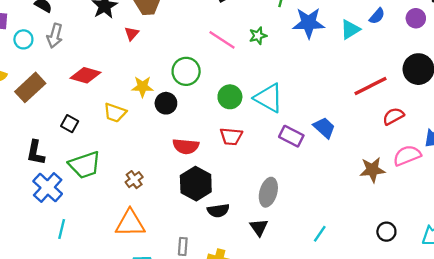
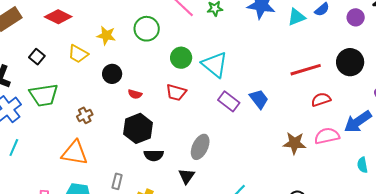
black circle: (166, 103) -> (112, 74), moved
red semicircle: (186, 146) -> (135, 94), size x0.6

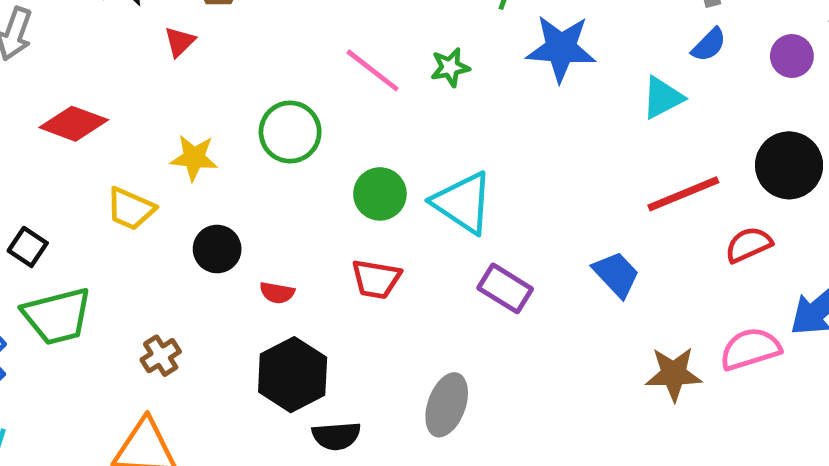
cyan triangle: (297, 17) -> (662, 98), moved
black square: (37, 57) -> (28, 247), moved
blue trapezoid: (259, 99) -> (616, 274), moved
red semicircle: (321, 100) -> (748, 245), moved

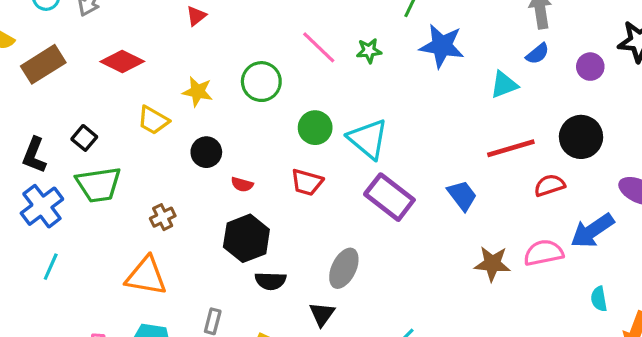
purple rectangle: (505, 288) -> (389, 197), size x1.4

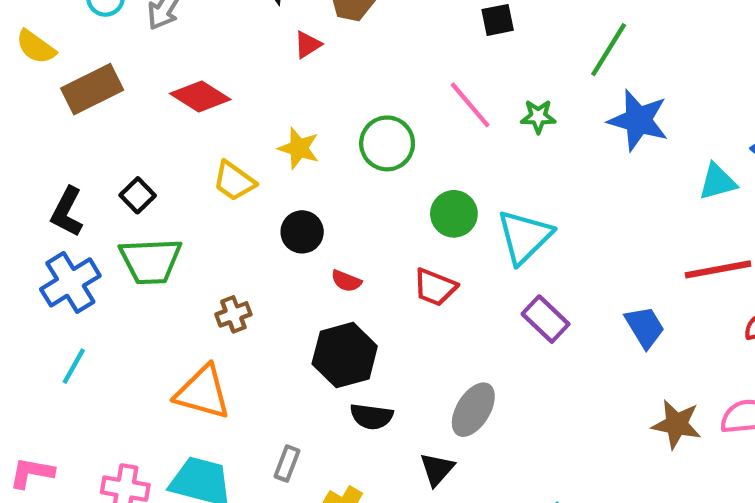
cyan triangle: (368, 139) -> (524, 237), turned 30
purple rectangle: (389, 197) -> (546, 319), size x0.7

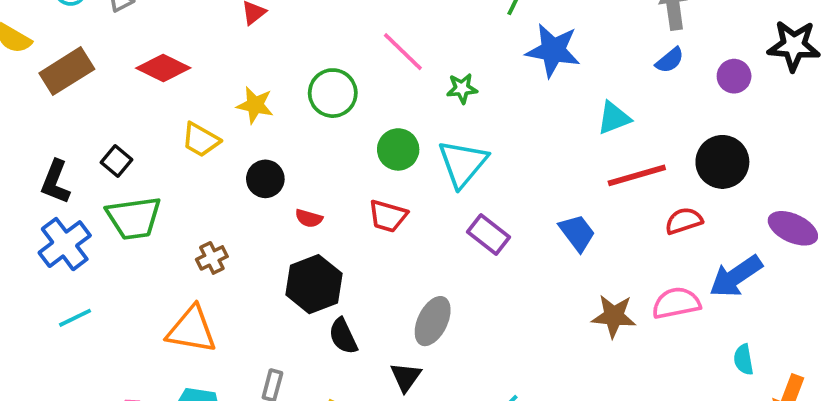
green star: (538, 116) -> (462, 88), moved
cyan triangle: (718, 182) -> (614, 118), moved
cyan line: (74, 366) -> (75, 318), turned 40
black semicircle: (372, 416) -> (343, 336), turned 63

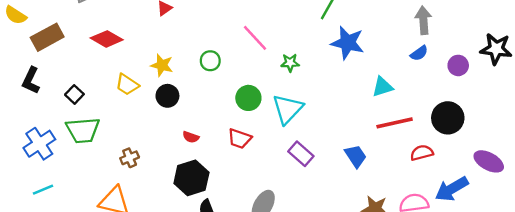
green circle: (333, 93) -> (210, 61), size x0.7
black circle: (265, 179) -> (167, 96), moved
black L-shape: (55, 182) -> (31, 80), moved

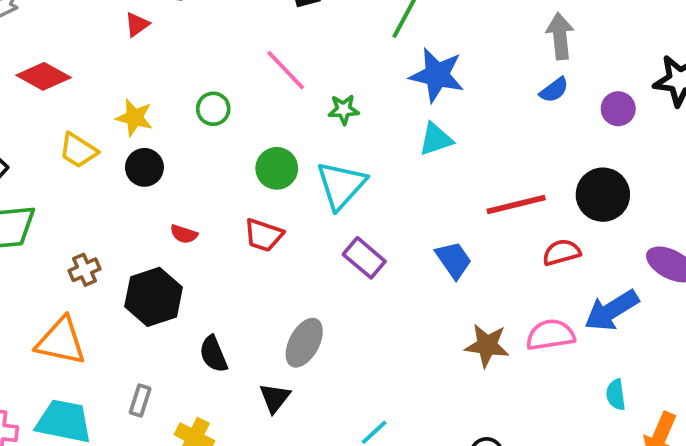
cyan triangle: (383, 87) -> (436, 139), moved
black hexagon: (191, 178) -> (154, 297), moved

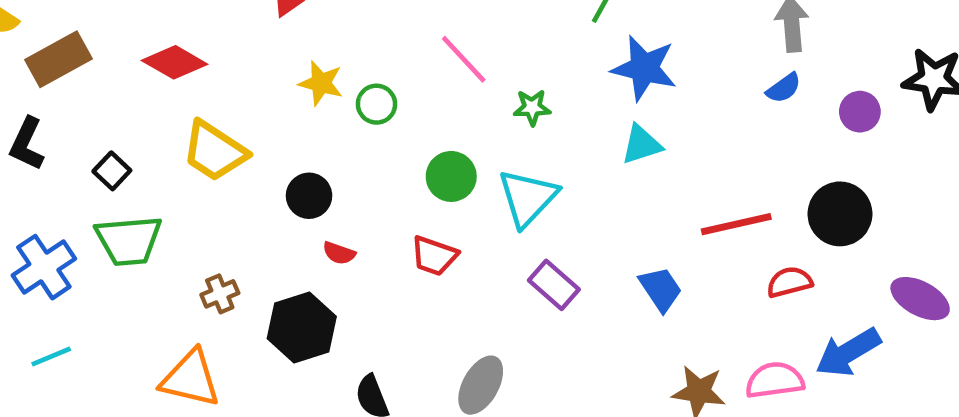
yellow star: (134, 118) -> (321, 83), moved
yellow trapezoid: (78, 150) -> (215, 151), size x1.4
black circle: (144, 167) -> (309, 196), moved

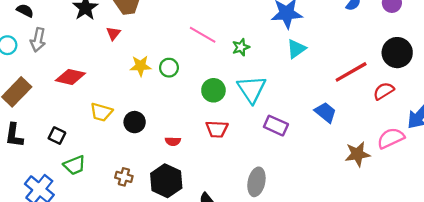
yellow trapezoid: (215, 151) -> (101, 112), size x0.7
black circle: (309, 196) -> (135, 122), moved
green trapezoid: (129, 240) -> (75, 165), size x0.7
brown cross: (220, 294) -> (124, 177), turned -35

